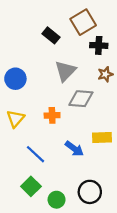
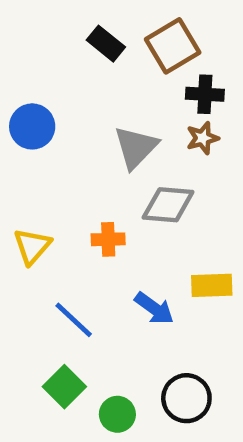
black rectangle: (51, 35) -> (106, 44), moved
brown star: (105, 74) -> (203, 138), moved
blue circle: (15, 79) -> (32, 126), moved

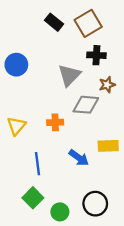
black cross: (205, 94) -> (96, 55), moved
brown star: (203, 138) -> (107, 85), moved
blue line: (74, 320) -> (38, 164), turned 40

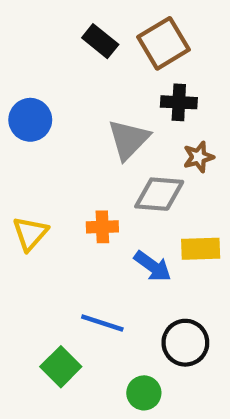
yellow rectangle: (108, 146) -> (201, 249), moved
blue arrow: (79, 158) -> (153, 266), moved
blue line: (38, 164) -> (102, 323), moved, turned -65
black circle: (95, 204) -> (185, 343), moved
green circle: (60, 212) -> (144, 393), moved

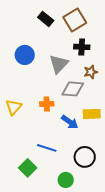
blue circle: (30, 120) -> (25, 55), moved

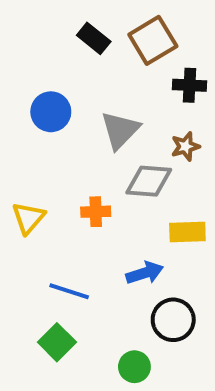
black cross: (82, 47) -> (190, 85), moved
blue arrow: (70, 122) -> (145, 273), moved, turned -54
blue line: (47, 148) -> (69, 291), moved

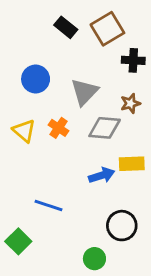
orange cross: (96, 212) -> (59, 128), moved, turned 36
yellow triangle: (28, 218) -> (24, 131), moved, turned -30
blue arrow: (145, 273) -> (102, 175), moved
green square: (57, 342) -> (18, 241), moved

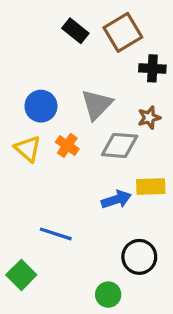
blue circle: (36, 79) -> (41, 106), moved

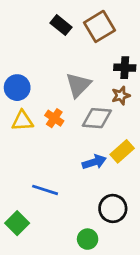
black cross: (152, 68) -> (125, 68), moved
blue circle: (41, 106) -> (17, 88), moved
yellow triangle: (28, 149) -> (22, 121), turned -45
yellow rectangle: (151, 186) -> (122, 151), turned -40

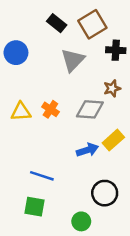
black cross: (125, 68) -> (116, 50), moved
gray triangle: (78, 85) -> (73, 60), moved
blue circle: (17, 88) -> (16, 53), moved
green square: (17, 223) -> (34, 207), moved, turned -35

